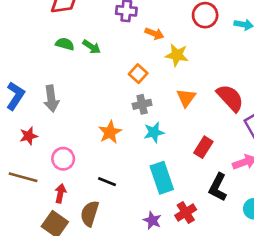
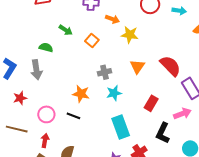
green semicircle: (65, 44) -> (46, 47), moved
orange square: (138, 74) -> (92, 41), moved
orange star: (110, 132) -> (81, 94), turned -30
black line: (107, 182) -> (73, 116), moved

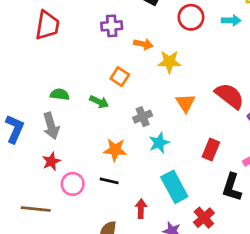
green arrow: (66, 30) -> (99, 102), moved
red star: (20, 98) -> (51, 161), moved
red arrow: (45, 141) -> (141, 209), moved

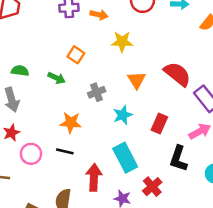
orange arrow: (143, 44) -> (99, 15), moved
cyan star: (159, 143) -> (123, 115), moved
red arrow: (141, 209) -> (94, 177), size x1.5

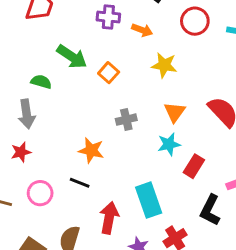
green arrow: (56, 78) -> (72, 57), moved, size x1.5
cyan star: (123, 115) -> (169, 144), moved
pink circle: (31, 154) -> (40, 193), moved

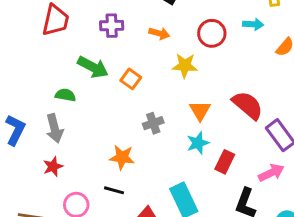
purple cross: (108, 17) -> (112, 26), moved
red circle: (195, 21) -> (212, 33), moved

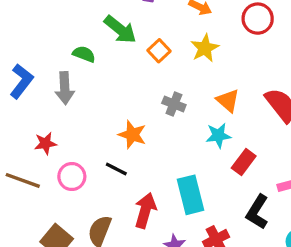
yellow star: (185, 66) -> (205, 48), moved, turned 30
orange triangle: (200, 111) -> (228, 101), turned -30
gray cross: (153, 123) -> (174, 104), turned 30
red star: (53, 167) -> (45, 143), moved

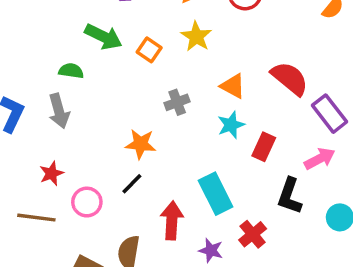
gray cross: (174, 104) -> (177, 102), turned -30
black line: (116, 169) -> (132, 184), turned -60

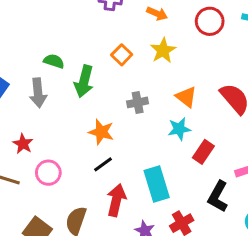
green arrow: (103, 37) -> (84, 81), moved, turned 68
red star: (51, 173) -> (23, 144), turned -30
black line: (132, 184) -> (103, 164), moved

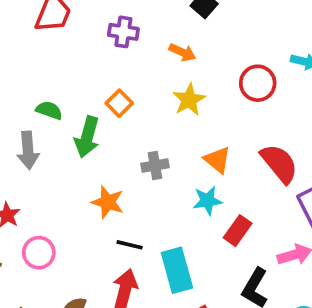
red circle: (210, 21) -> (258, 83), moved
orange square: (122, 55) -> (119, 103), moved
black line: (103, 164) -> (130, 245), moved, turned 48

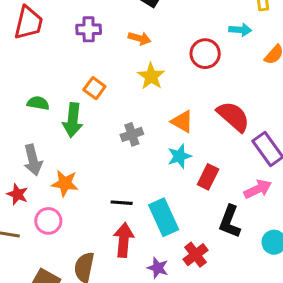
gray arrow: (28, 150) -> (33, 160), moved
orange star: (108, 202) -> (65, 183), moved

